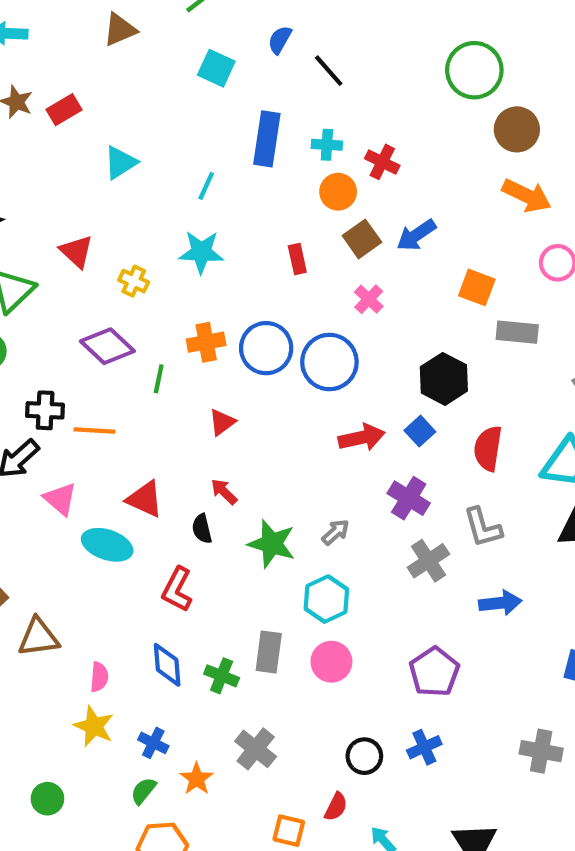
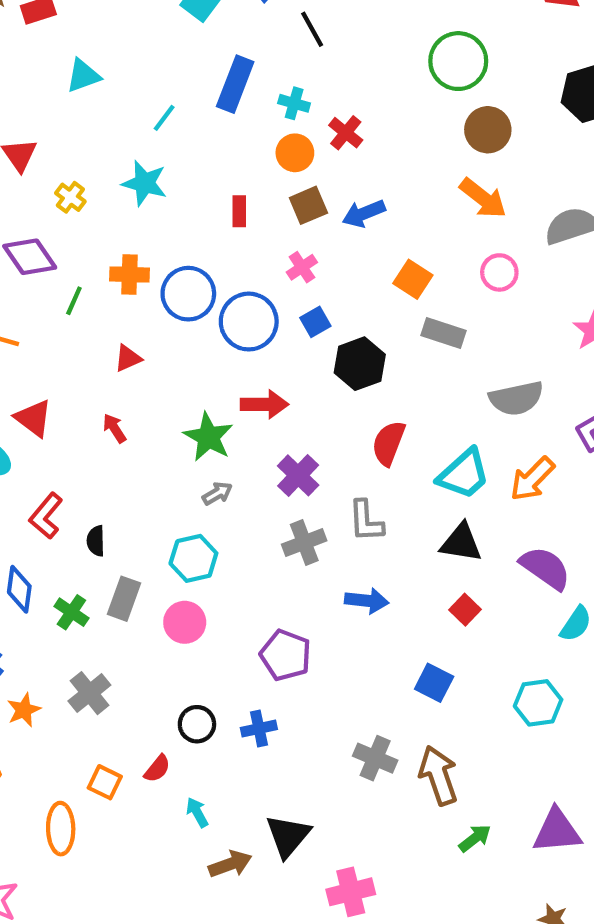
blue square: (420, 431) -> (315, 322), moved
black semicircle: (202, 529) -> (96, 541), moved
green star: (272, 544) -> (208, 437), moved
purple pentagon: (434, 672) -> (286, 655), turned -30

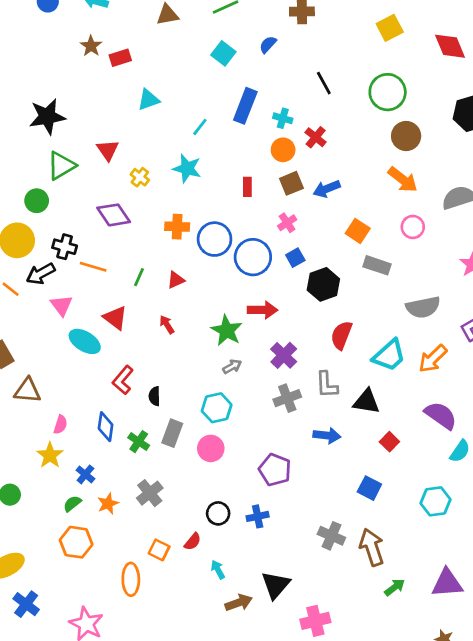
black line: (312, 29) -> (324, 83), moved
green line: (74, 301) -> (139, 277), moved
black triangle: (461, 543) -> (366, 402), moved

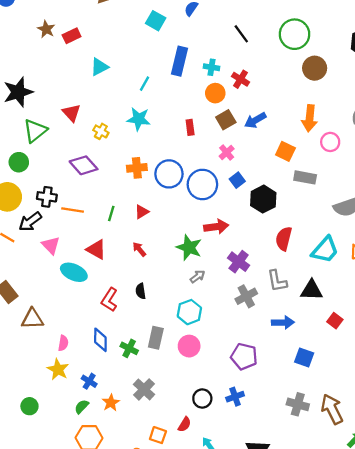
orange arrow: (403, 180) -> (310, 118), moved, turned 65
black semicircle: (154, 396) -> (141, 291), moved
blue square: (369, 488) -> (304, 358), moved

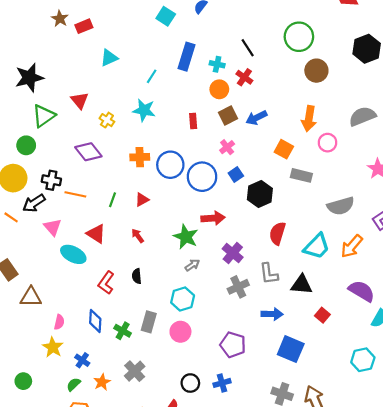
black line: (241, 34) -> (248, 48), moved
blue square: (304, 358) -> (291, 349), size x1.4

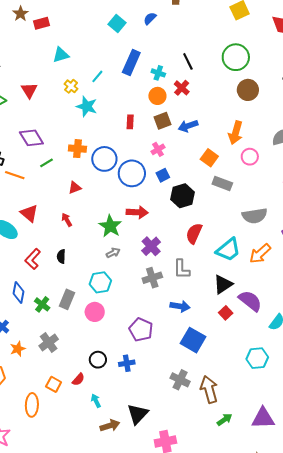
yellow cross: (107, 120) -> (71, 86), moved
green line: (113, 200) -> (46, 163), moved, turned 32
black triangle: (302, 285) -> (223, 284), moved, turned -45
purple semicircle: (362, 291) -> (250, 301), moved

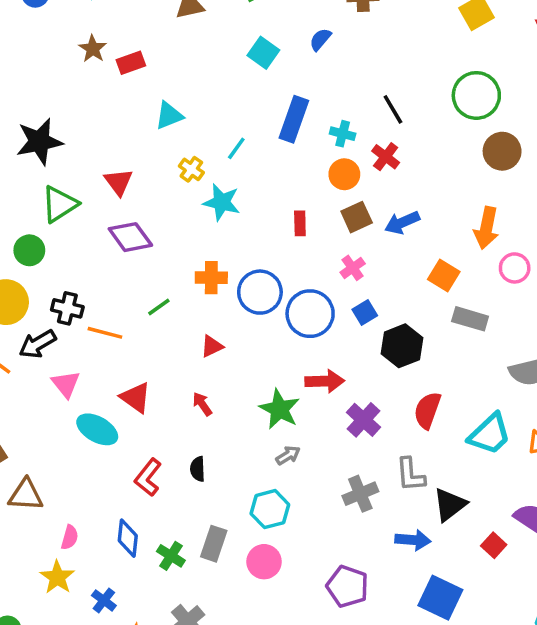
purple diamond: (31, 138) -> (130, 237), moved
purple cross: (151, 246) -> (364, 420), moved
black triangle: (223, 284) -> (450, 505), moved

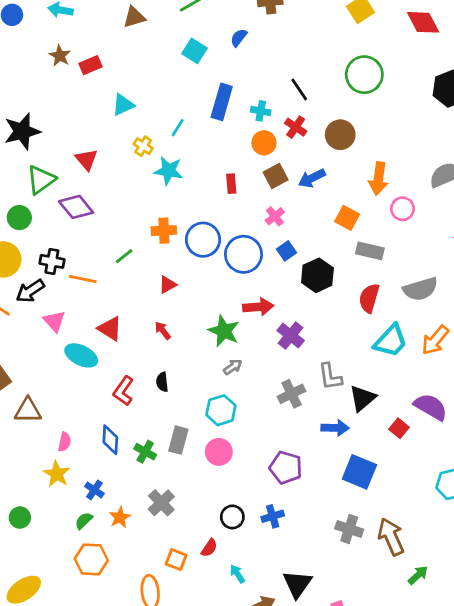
brown circle: (502, 151) -> (340, 135), moved
purple diamond: (130, 237) -> (76, 207), moved
red semicircle: (427, 410) -> (369, 298), moved

